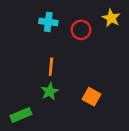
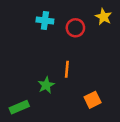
orange line: (51, 67) -> (67, 69), moved
orange square: (92, 97) -> (93, 100), moved, turned 35

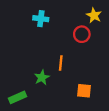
red circle: (75, 28) -> (82, 34), moved
orange square: (93, 100) -> (84, 91), turned 32

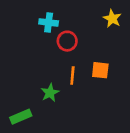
red circle: (82, 34) -> (67, 41), moved
orange square: (84, 91) -> (100, 70), moved

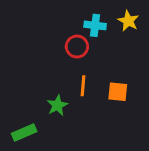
cyan cross: (49, 22) -> (95, 25), moved
orange square: (100, 70) -> (118, 92), moved

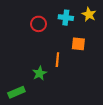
red circle: (77, 47) -> (39, 24), moved
orange square: (118, 92) -> (78, 44), moved

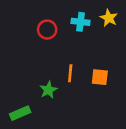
orange square: (78, 44) -> (100, 77), moved

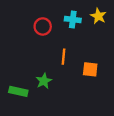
orange line: (70, 73) -> (64, 57), moved
green rectangle: (20, 113) -> (18, 91), moved, turned 36

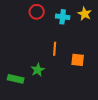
red circle: (43, 26) -> (37, 12), moved

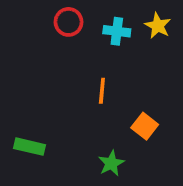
orange square: (78, 60) -> (145, 126), moved, turned 32
green star: (38, 70) -> (111, 163), moved

